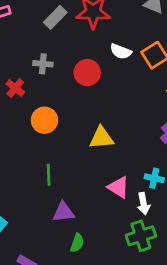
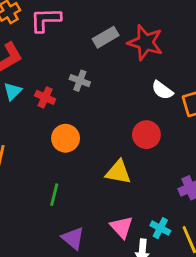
red circle: (87, 73) -> (146, 135), moved
red cross: (15, 88) -> (45, 97), turned -30
purple triangle: (63, 212) -> (73, 238), moved, turned 30

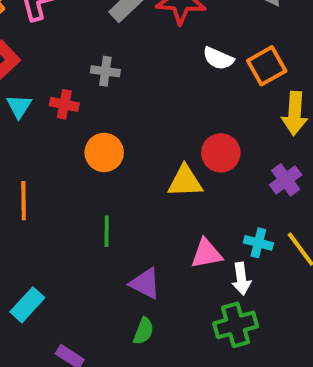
red circle: (146, 135) -> (221, 153), moved
pink triangle: (122, 227) -> (206, 254), turned -45

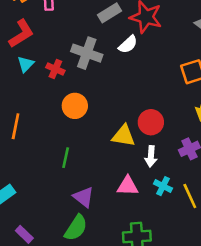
white semicircle: (218, 58) -> (128, 44), moved, turned -78
gray cross: (105, 71) -> (87, 53), size x1.6
white arrow: (241, 279) -> (151, 156), moved
green semicircle: (143, 331) -> (76, 228), size x1.5

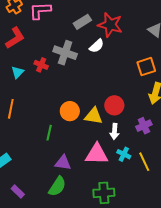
cyan triangle: (26, 64) -> (18, 72), moved
orange circle: (75, 106) -> (70, 111), moved
pink triangle: (128, 186) -> (97, 154), size x1.4
purple triangle: (84, 197) -> (63, 163), turned -30

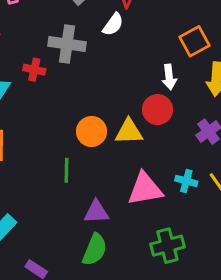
white arrow: (114, 131) -> (169, 77), moved

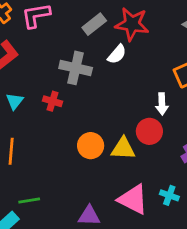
red cross: (34, 70) -> (53, 101), moved
green line: (67, 170) -> (29, 201), moved, turned 75
pink triangle: (145, 189) -> (133, 199), turned 32

